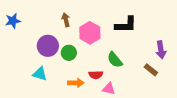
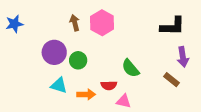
black L-shape: (126, 25) -> (173, 26), moved
pink hexagon: (90, 33) -> (102, 23), moved
cyan triangle: (40, 74) -> (59, 85), moved

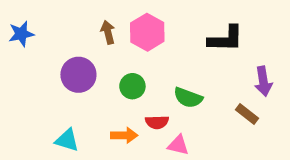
black L-shape: (173, 26) -> (226, 39), moved
green circle: (78, 60) -> (132, 86), moved
green semicircle: (130, 68) -> (188, 98), turned -30
cyan triangle: (59, 85) -> (67, 140), moved

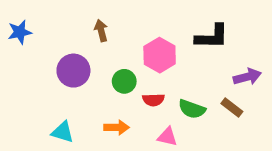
pink hexagon: (147, 32) -> (160, 55), moved
purple arrow: (263, 81) -> (247, 77), turned -96
green semicircle: (188, 98) -> (192, 109), moved
red semicircle: (157, 122) -> (153, 100), moved

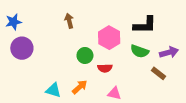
purple circle: (73, 71) -> (22, 48), moved
green semicircle: (192, 109) -> (140, 51), moved
orange arrow: (117, 127) -> (80, 87), turned -42
cyan triangle: (63, 132) -> (53, 90), moved

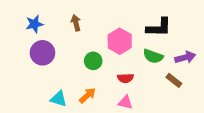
blue star: (14, 22) -> (34, 24), moved
purple circle: (22, 48) -> (42, 53), moved
red semicircle: (105, 68) -> (125, 78), moved

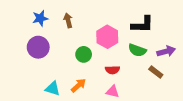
blue star: (34, 24) -> (40, 18), moved

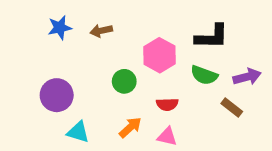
brown arrow: (68, 20) -> (101, 31), turned -88
purple circle: (38, 47) -> (57, 95), moved
orange arrow: (78, 85) -> (130, 127), moved

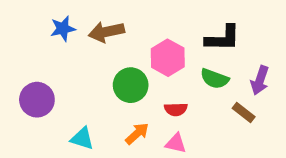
brown arrow: (101, 31) -> (106, 32), size x1.5
purple arrow: (247, 77) -> (260, 80), turned 124
green circle: (124, 81) -> (131, 85), size x1.4
purple circle: (57, 95) -> (37, 100), moved

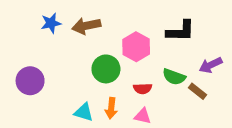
green semicircle: (215, 79) -> (174, 77), moved
purple arrow: (260, 80) -> (211, 65), turned 45
orange arrow: (137, 134) -> (111, 108), turned 138
cyan triangle: (82, 138) -> (84, 112), moved

